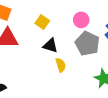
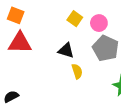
yellow square: (42, 22) -> (75, 19), moved

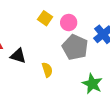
black triangle: (66, 50) -> (18, 56), moved

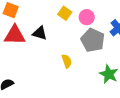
black triangle: (18, 56) -> (40, 33), moved

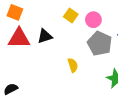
black triangle: (40, 33) -> (45, 36), turned -35

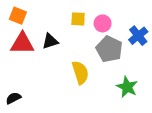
yellow square: (71, 16) -> (78, 19), turned -32
yellow semicircle: (73, 65) -> (80, 72), size x1.5

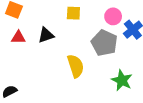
pink circle: (103, 23) -> (113, 16), moved
red triangle: (22, 43) -> (18, 37), size x0.6

